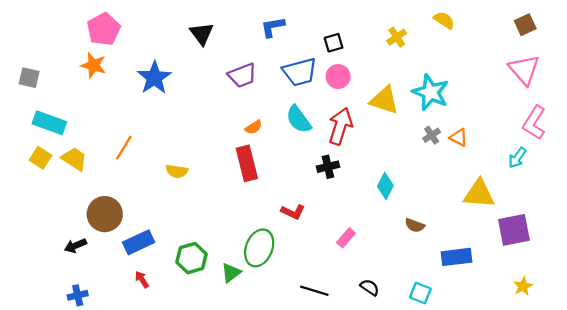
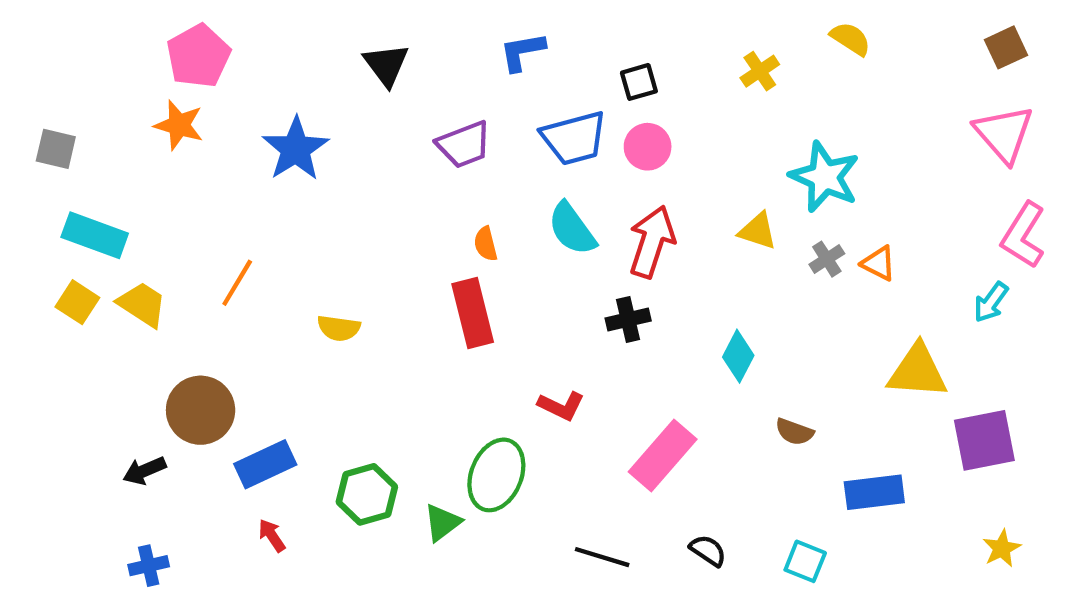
yellow triangle: (384, 100) -> (758, 231), moved, size x0.7
orange semicircle: (254, 127) -> (486, 244), turned 108
pink rectangle: (346, 238) -> (663, 456), size x1.8

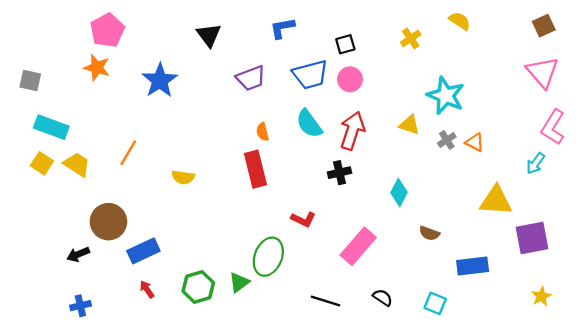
green hexagon: (367, 494) -> (198, 287), moved

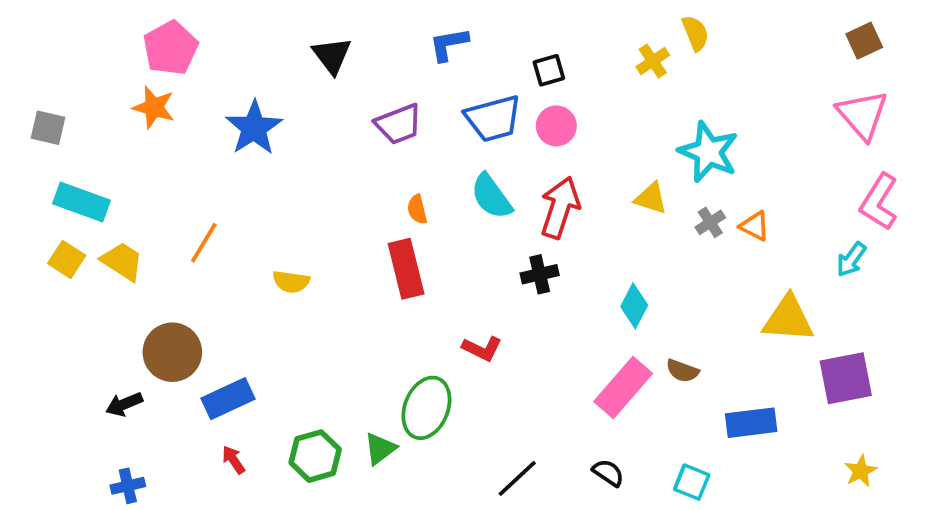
yellow semicircle: (460, 21) -> (695, 33), moved, turned 35
pink rectangle: (358, 246) -> (623, 387), moved
black line: (325, 301) -> (517, 478), turned -60

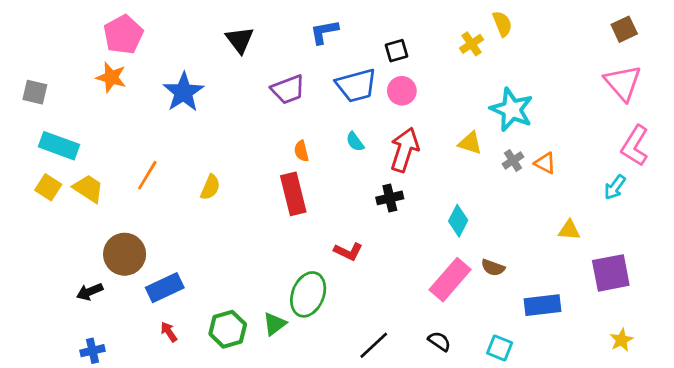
cyan semicircle: (491, 196) -> (355, 142), size x0.6
yellow semicircle: (291, 282) -> (210, 187), moved, turned -75
yellow triangle: (788, 319) -> (569, 230), size x0.6

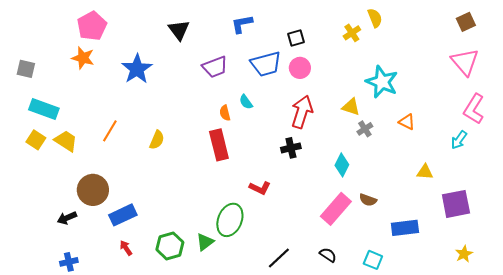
cyan semicircle: (355, 142) -> (246, 102), moved
gray cross: (513, 160) -> (365, 129), moved

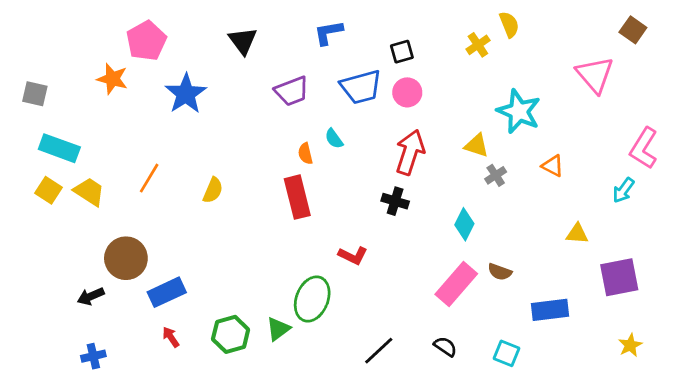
brown square: (466, 22) -> (633, 30), turned -30
pink pentagon: (92, 26) -> (146, 41), moved
pink triangle: (465, 62) -> (595, 75), moved
black cross: (291, 148) -> (395, 201), turned 30

